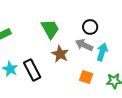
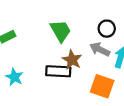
black rectangle: (32, 70) -> (58, 71), moved, turned -60
orange square: (86, 77) -> (102, 86), size x1.5

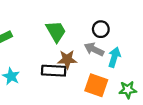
brown star: (72, 60) -> (67, 59), turned -30

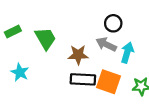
green trapezoid: (56, 31) -> (46, 38), moved
black rectangle: (54, 71) -> (83, 79), moved

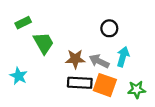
green rectangle: (13, 31) -> (23, 23), moved
gray arrow: (106, 44) -> (99, 61), moved

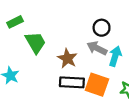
brown star: (75, 59) -> (67, 58), turned 30
gray arrow: (99, 61) -> (97, 48), moved

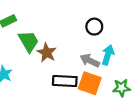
gray arrow: (97, 48) -> (90, 61), moved
brown star: (67, 58) -> (47, 53), moved

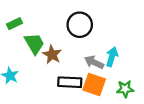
black circle: (94, 27) -> (80, 25), moved, size x1.5

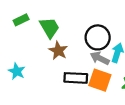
black circle: (80, 25) -> (98, 37), moved
green trapezoid: (34, 44) -> (50, 28), moved

